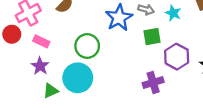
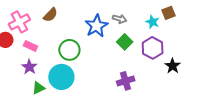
cyan star: (173, 13) -> (153, 22), moved
green square: (152, 37) -> (125, 42), turned -35
purple hexagon: (177, 57) -> (153, 48), moved

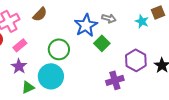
green square: (125, 42) -> (102, 43), moved
pink rectangle: (30, 46) -> (20, 45), turned -64
purple hexagon: (153, 48) -> (136, 60), moved

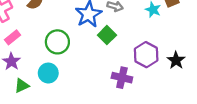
cyan circle: (51, 76) -> (48, 73), size x0.7
purple cross: (115, 80) -> (122, 78), turned 30

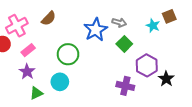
green square: (107, 35) -> (124, 44), moved
black star: (176, 60) -> (166, 79), moved

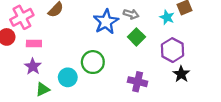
pink rectangle: (28, 50) -> (34, 44), turned 40
green circle: (68, 54) -> (93, 62), moved
purple hexagon: (147, 65) -> (173, 50), moved

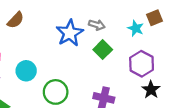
green circle: (93, 62) -> (56, 92), moved
cyan circle: (68, 77) -> (26, 71), moved

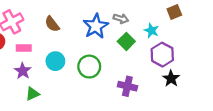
brown semicircle: (16, 20) -> (52, 24), moved, turned 98
cyan star: (136, 28) -> (151, 31), moved
green circle: (56, 92) -> (89, 67), moved

